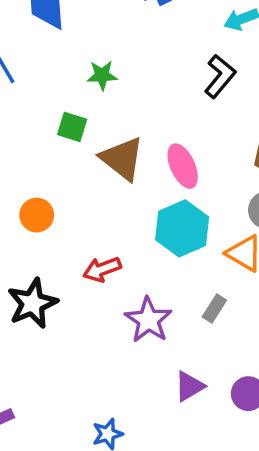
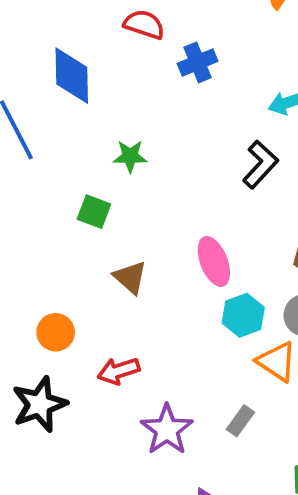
brown triangle: (122, 159) -> (130, 277), moved, size x0.7
orange circle: (37, 215) -> (56, 332), moved
cyan hexagon: (182, 228) -> (243, 315), moved, size x0.7

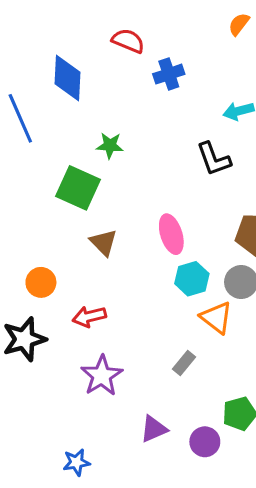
black L-shape: (260, 164) -> (214, 159), turned 114
green square: (94, 212) -> (78, 188), size x1.6
purple star: (167, 430) -> (102, 376), moved

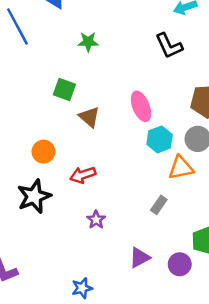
green square: (78, 188) -> (64, 89), moved, size x0.7
orange triangle: (216, 318) -> (181, 168), turned -44
purple star: (102, 376) -> (96, 220), size x0.6

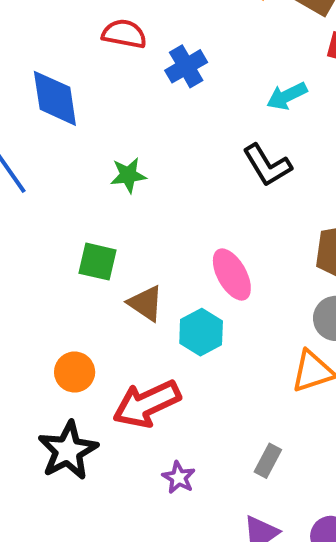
cyan hexagon: (160, 139) -> (201, 332), moved
red arrow: (83, 175) -> (147, 404), size x1.5
gray rectangle: (159, 205) -> (268, 461), moved

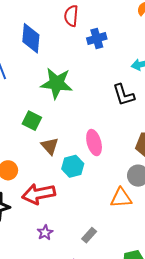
red semicircle: (124, 34) -> (71, 16), turned -110
green star: (128, 175) -> (57, 83), size x1.8

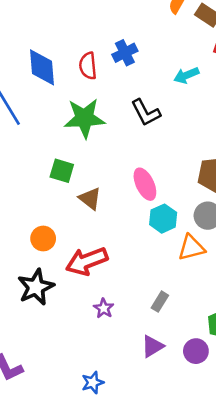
red semicircle: (71, 16) -> (88, 66), moved
black L-shape: (124, 95) -> (146, 113), moved
cyan hexagon: (73, 166) -> (163, 219), moved

